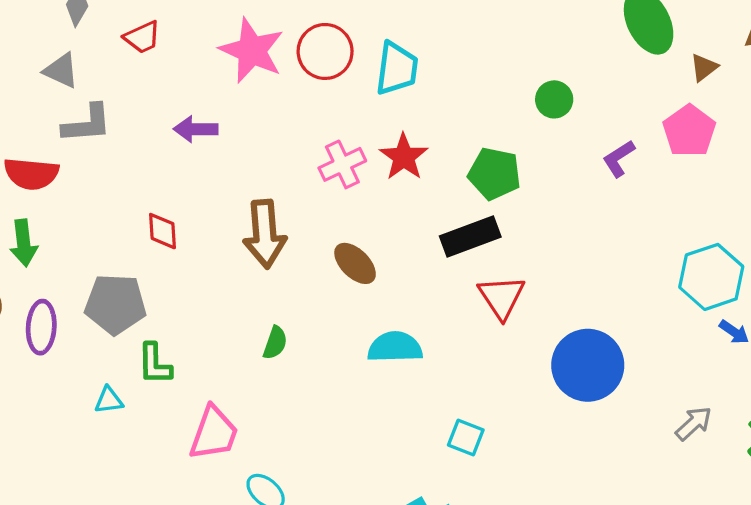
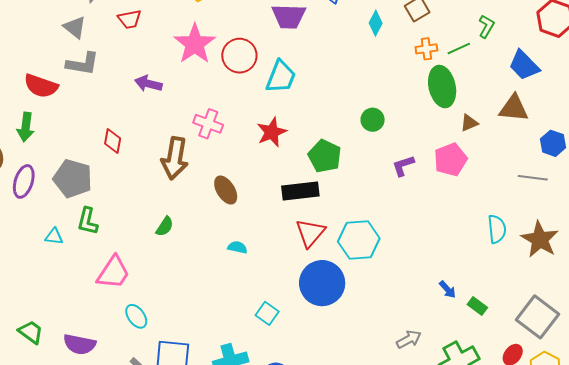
pink cross: (342, 164) -> (208, 124), moved, turned 32
cyan hexagon: (711, 277) -> (359, 240), moved
cyan semicircle: (395, 347) -> (237, 247), size x0.6
blue circle: (588, 365) -> (322, 283), moved

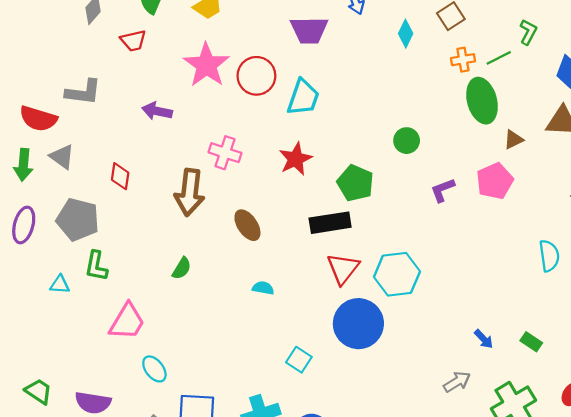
gray triangle: (75, 27) -> (62, 157), moved
blue arrow: (448, 289) -> (484, 339), moved

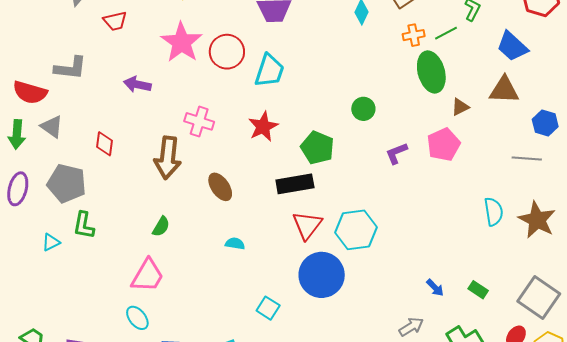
cyan triangle: (60, 284) -> (51, 242), turned -30
pink trapezoid: (127, 322) -> (147, 276), moved

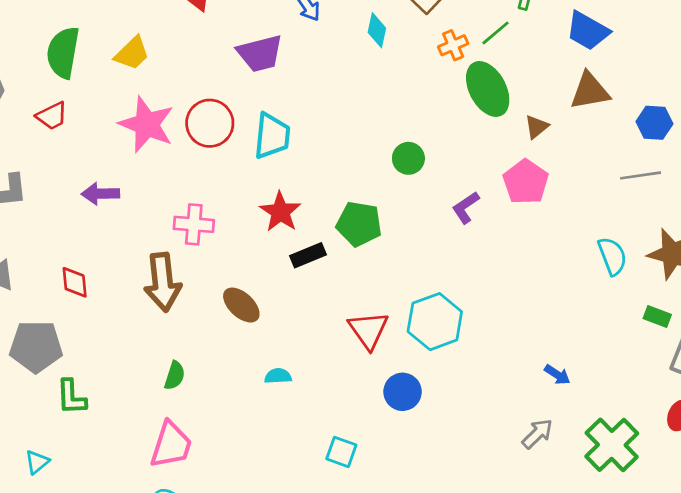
black rectangle: (295, 184) -> (308, 255), moved, size x0.7
cyan triangle: (51, 242) -> (37, 462), moved
blue circle: (322, 275) -> (403, 392), size x0.6
green rectangle: (478, 290) -> (657, 316), moved

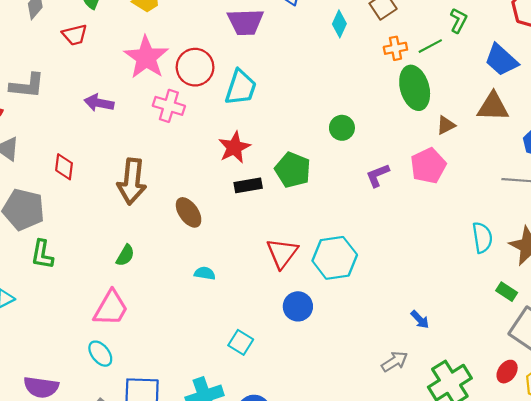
pink cross: (194, 224) -> (169, 106), moved

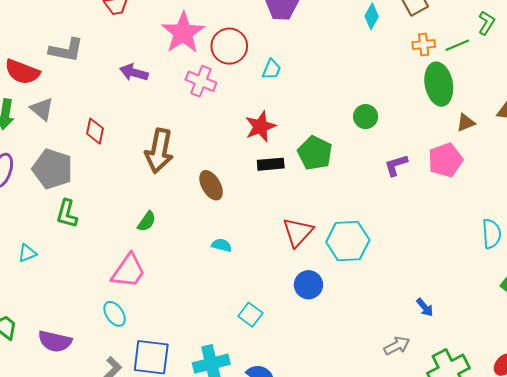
cyan trapezoid: (241, 87) -> (272, 69), size x0.6

